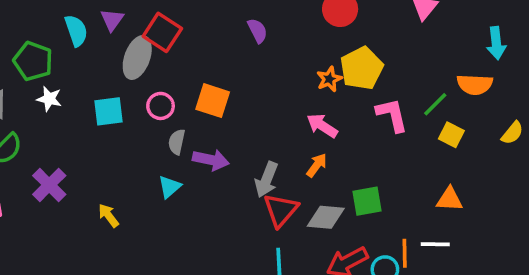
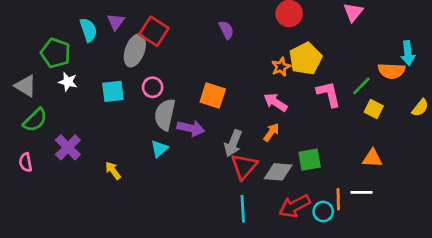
cyan arrow: (496, 43) -> (408, 53), moved
orange square: (213, 101) -> (213, 95), moved
gray semicircle: (177, 142) -> (165, 115), size x1.6

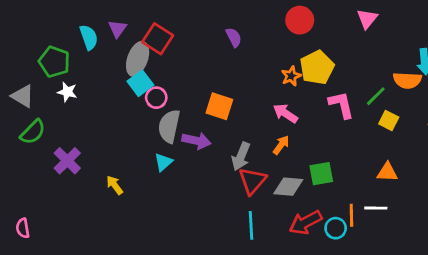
cyan square: (113, 91) -> (140, 83), moved, turned -30
pink semicircle: (26, 162) -> (23, 228), moved

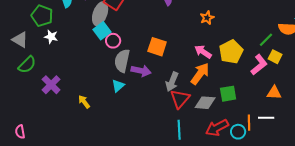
yellow pentagon: (317, 67) -> (231, 52), moved
orange star: (291, 76) -> (207, 18), moved
pink L-shape: (341, 105) -> (259, 65), moved, turned 65
orange arrow: (281, 145) -> (200, 74), size x1.6

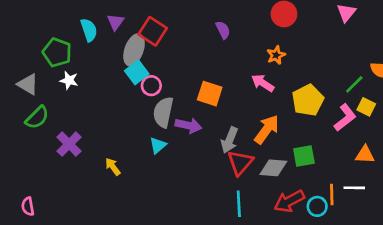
pink arrow: (203, 52) -> (263, 83), moved

